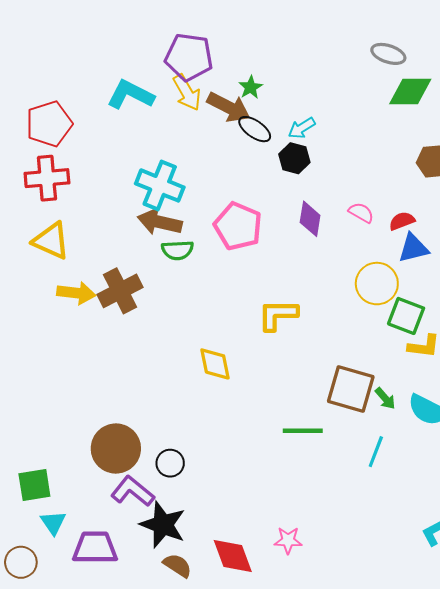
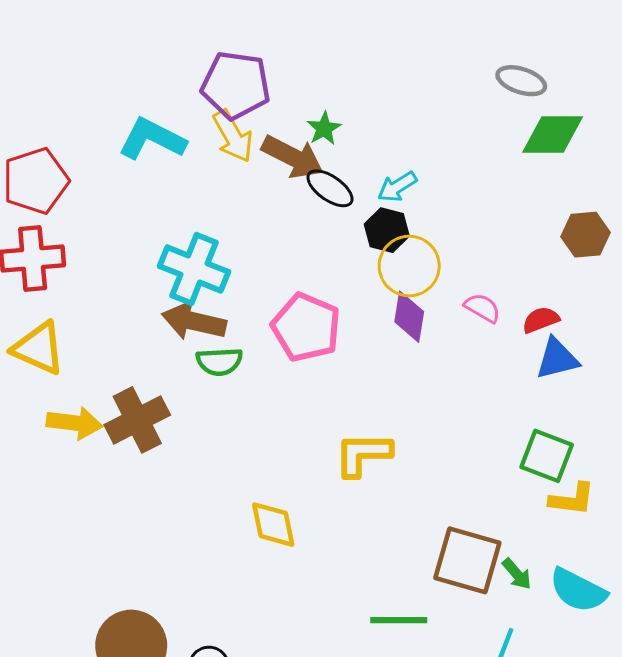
yellow circle: (377, 284) -> (409, 266), moved

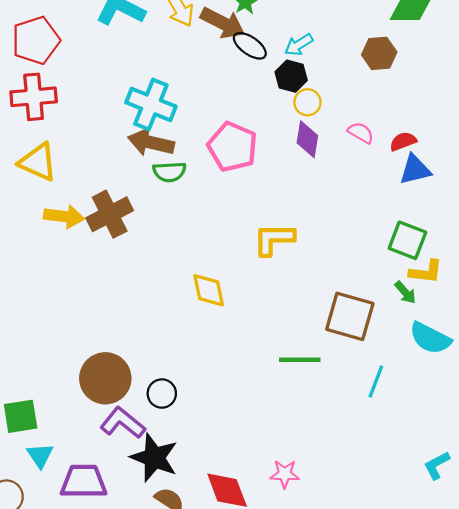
brown hexagon: (586, 235) -> (379, 53), moved
yellow circle: (409, 266) -> (307, 102), size x0.6
green arrow: (517, 574) -> (405, 292), moved

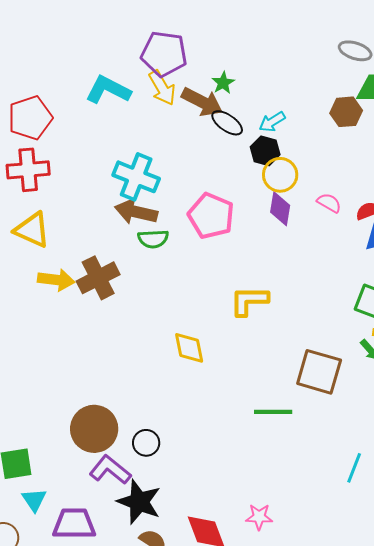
brown hexagon: (379, 53) -> (346, 112), moved
yellow circle: (307, 102) -> (280, 175), size x1.4
cyan line: (376, 382) -> (354, 468), moved

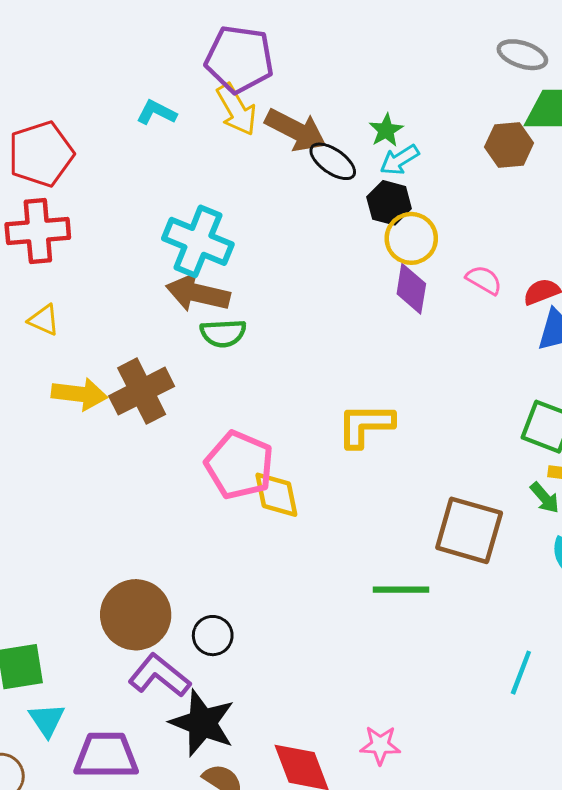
green star: (223, 83) -> (386, 130), moved
cyan L-shape: (108, 90) -> (156, 112), size x0.6
pink pentagon: (211, 216) -> (239, 465), moved
yellow triangle: (32, 230) -> (44, 320), size x0.6

